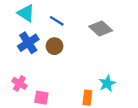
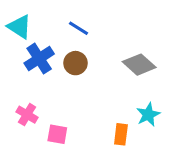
cyan triangle: (26, 13) -> (19, 27), moved
gray diamond: (101, 29) -> (139, 65), moved

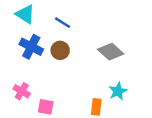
cyan triangle: (19, 27) -> (25, 14), moved
blue cross: (39, 59) -> (31, 47), turned -30

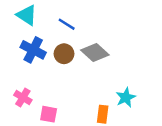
gray diamond: (111, 52) -> (95, 52), moved

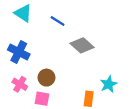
blue cross: (33, 50) -> (19, 52), moved
brown circle: (64, 54) -> (46, 78), moved

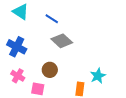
gray diamond: (82, 45) -> (62, 41), moved
brown circle: (46, 78) -> (50, 70), moved

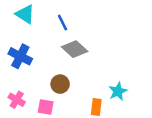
blue line: (52, 19) -> (62, 23), turned 32
pink cross: (18, 76) -> (17, 100), moved

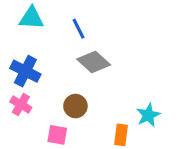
cyan triangle: (25, 14) -> (31, 18), turned -30
pink cross: (17, 100) -> (21, 105), moved

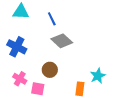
pink cross: (21, 105) -> (20, 79), moved

